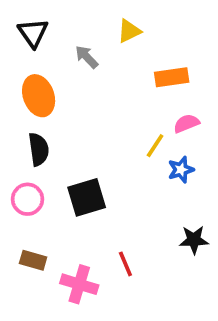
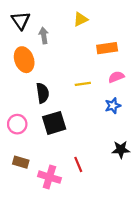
gray arrow: (87, 57) -> (44, 35), moved, turned 35
yellow line: (155, 146) -> (83, 84), moved, turned 49
black semicircle: (39, 149) -> (43, 93), moved

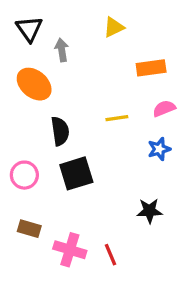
orange ellipse: (24, 60) -> (34, 84), turned -30
black star: (121, 149) -> (149, 211), moved
red line: (78, 164) -> (110, 255), moved

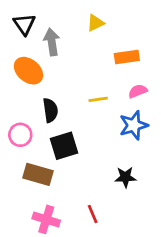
gray arrow: (62, 50) -> (52, 42), size x1.4
blue star: (159, 149) -> (134, 125), size x1.5
pink circle: (24, 175) -> (20, 135), moved
brown rectangle: (29, 229) -> (38, 174), moved, size x1.5
pink cross: (70, 250) -> (46, 219), moved

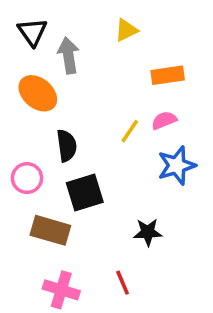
pink semicircle: (138, 91) -> (164, 120), moved
yellow line: (98, 99) -> (130, 131), turned -48
black star: (125, 177) -> (148, 232), moved

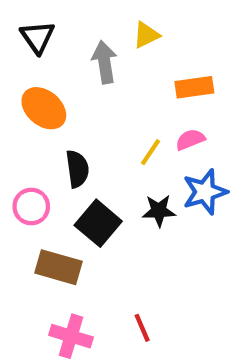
gray arrow: (68, 55) -> (104, 62), moved
black square: (85, 192) -> (98, 223), turned -33
black star: (148, 232) -> (159, 211), moved

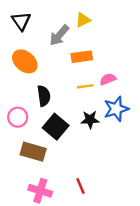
gray arrow: (104, 62) -> (59, 35), turned -130
orange rectangle: (194, 87) -> (82, 57), moved
yellow line: (150, 152) -> (85, 86), turned 49

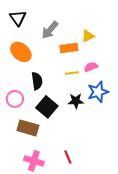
yellow triangle: (83, 20) -> (88, 36), moved

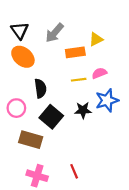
black triangle: (18, 18) -> (20, 31), moved

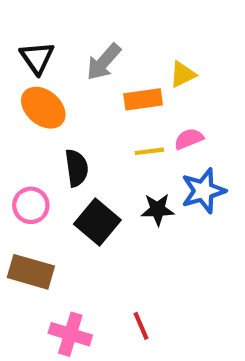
brown rectangle: (31, 140) -> (31, 272), moved

